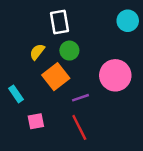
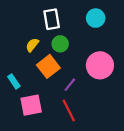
cyan circle: (128, 21) -> (96, 18), moved
purple line: (81, 98) -> (70, 85), turned -32
pink square: (36, 121) -> (31, 105), size x1.5

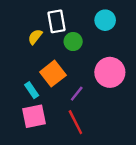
green circle: (60, 44) -> (73, 42), moved
yellow semicircle: (32, 45) -> (35, 37), moved
cyan rectangle: (14, 81) -> (32, 90), moved

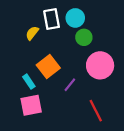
cyan circle: (105, 20) -> (75, 18), moved
green circle: (73, 42) -> (84, 37), moved
red line: (75, 122) -> (96, 111), moved

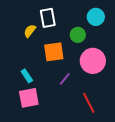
cyan circle: (75, 18) -> (96, 17), moved
orange square: (48, 66) -> (54, 52), moved, turned 30

